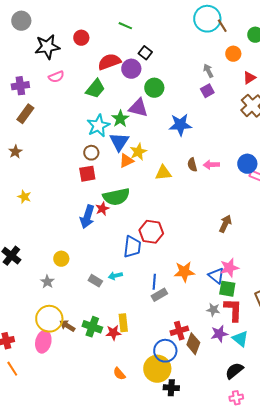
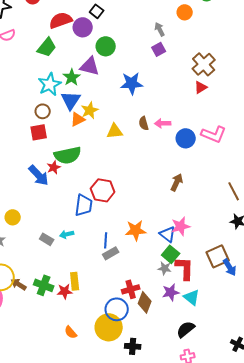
red triangle: (249, 78) -> (201, 87), moved
blue circle: (247, 164) -> (186, 138), moved
blue arrow: (87, 217) -> (39, 175), turned -60
green square: (227, 289) -> (171, 254), moved, turned 30
black cross: (171, 388) -> (133, 346), moved

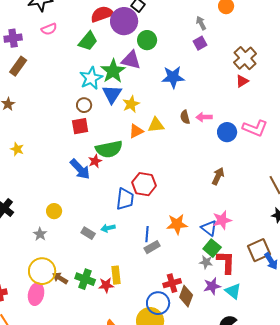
purple circle: (83, 27) -> (124, 21), size x1.4
green star: (72, 77) -> (113, 71), size x1.4
orange triangle: (78, 119) -> (136, 131), moved

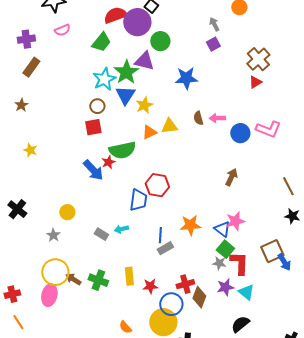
red star: (106, 285) -> (150, 286), moved

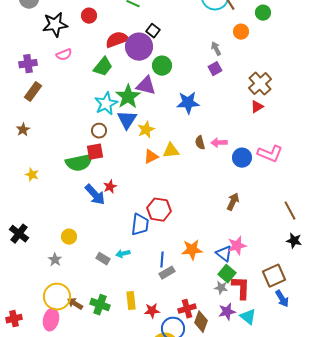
green semicircle: (122, 150) -> (79, 163), moved
blue arrow: (284, 262) -> (282, 299), moved

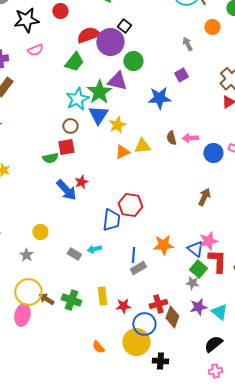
purple square: (215, 69) -> (181, 75), moved
green semicircle: (79, 163) -> (50, 158), size x0.6
red L-shape: (241, 288) -> (217, 261), moved

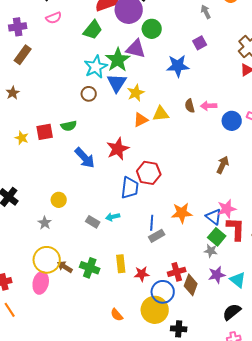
red square: (66, 147) -> (45, 132), moved
red star: (81, 182) -> (118, 149), moved, size x1.6

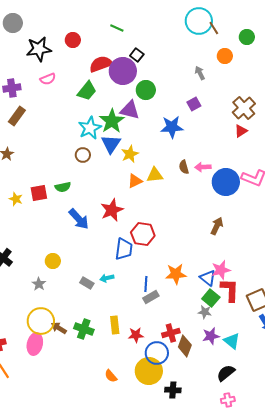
blue circle: (232, 121) -> (226, 182), size x1.4

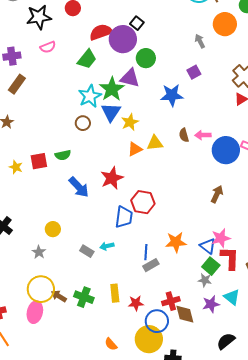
orange circle: (225, 56) -> (225, 24), size x1.5
cyan triangle: (232, 341) -> (232, 297), moved
brown diamond: (185, 346) -> (185, 314), turned -35

